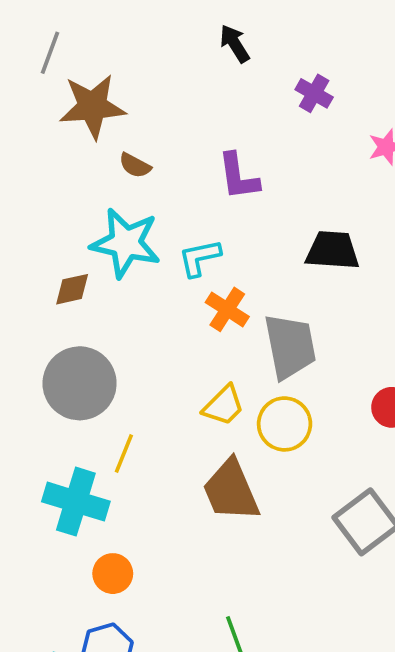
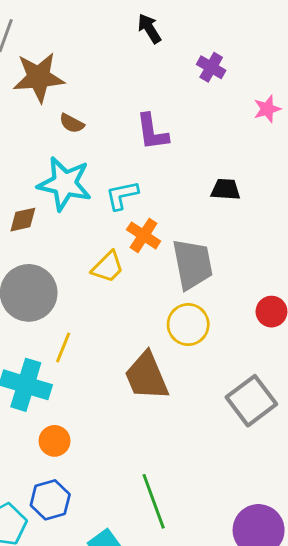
black trapezoid: (333, 250) -> (226, 189), size x0.7
yellow trapezoid: (224, 406) -> (108, 267), moved

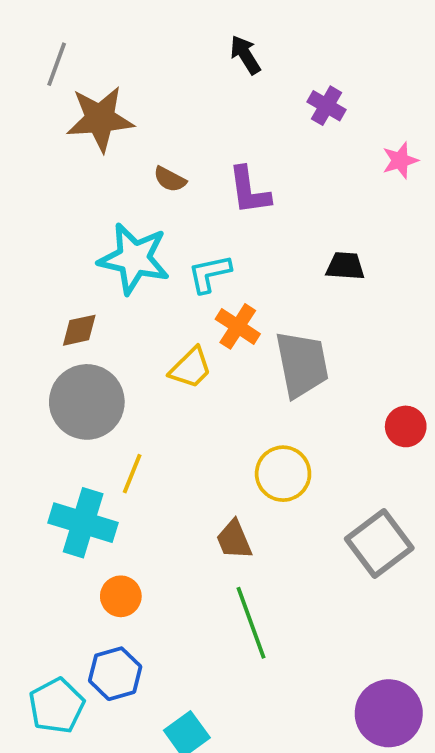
brown semicircle: (72, 123) -> (170, 179), moved
brown diamond: (23, 220) -> (79, 330), moved
yellow circle: (188, 325) -> (283, 474), moved
brown trapezoid: (146, 376) -> (234, 540), moved, size x0.6
green line: (154, 501) -> (251, 623), moved

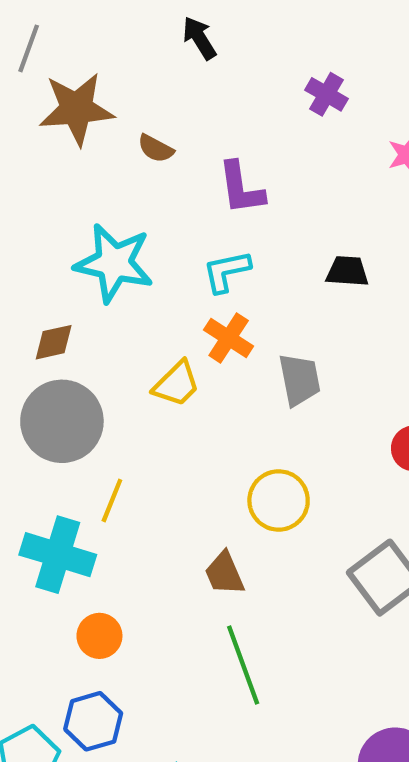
black arrow: (245, 55) -> (199, 38), moved
brown semicircle: (170, 179) -> (156, 148), moved
cyan L-shape: (209, 274) -> (226, 271), moved
gray trapezoid: (302, 364) -> (299, 380), size x0.7

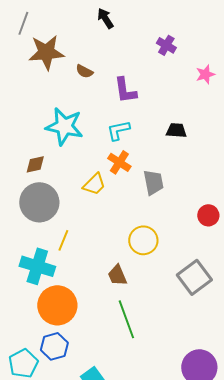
orange circle: (99, 636) -> (57, 305), size x1.8

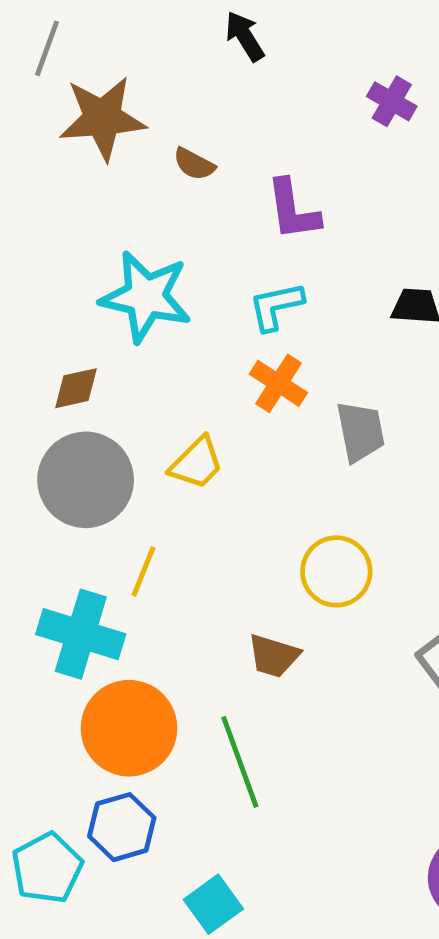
yellow trapezoid: (94, 184) -> (197, 463), moved
brown trapezoid: (117, 275) -> (274, 656), turned -50
green line: (126, 319) -> (240, 762), moved

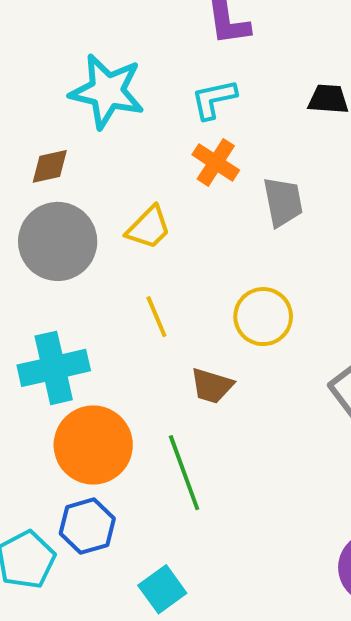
yellow line: (143, 571) -> (156, 317), moved, turned -45
cyan cross: (81, 634) -> (54, 368), turned -30

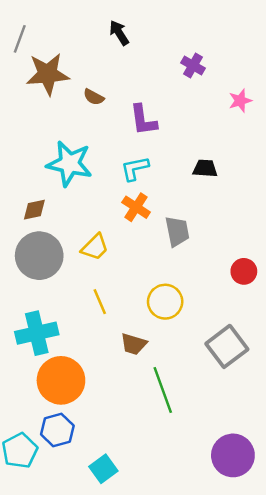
green line: (184, 473) -> (163, 390), moved

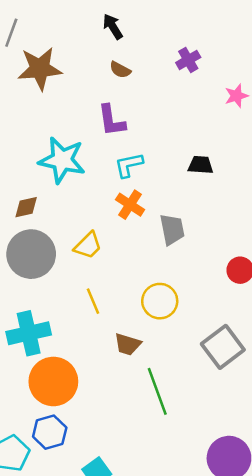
purple cross: (193, 65) -> (188, 60), turned 30
brown semicircle: (94, 97) -> (120, 70), moved
purple L-shape: (143, 120) -> (112, 121), moved

